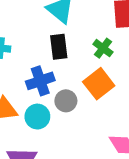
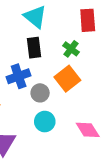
cyan circle: (37, 117) -> (45, 122), moved

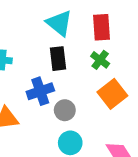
red rectangle: (88, 20) -> (102, 27), moved
orange square: (67, 79) -> (112, 94), moved

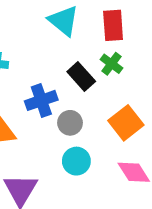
black rectangle: (58, 59) -> (81, 77), moved, turned -35
orange square: (112, 94) -> (126, 123), moved

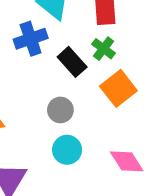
blue cross: (41, 100) -> (31, 39), moved
orange square: (126, 123) -> (118, 88), moved

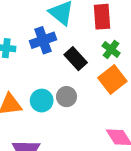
green cross: (104, 49) -> (111, 49), moved
cyan circle: (67, 150) -> (42, 101), moved

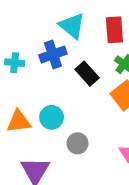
gray circle: (67, 97) -> (78, 143), moved

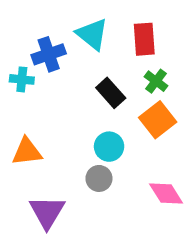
blue cross: (53, 54) -> (49, 54), moved
cyan circle: (52, 117) -> (109, 147), moved

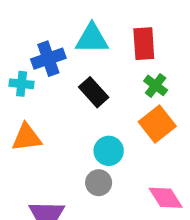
cyan triangle: (92, 34) -> (92, 39), turned -39
black rectangle: (111, 93) -> (94, 92), moved
orange triangle: (27, 152) -> (27, 137), moved

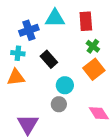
cyan cross: (22, 84) -> (18, 53), moved
black rectangle: (94, 92) -> (49, 59), moved

